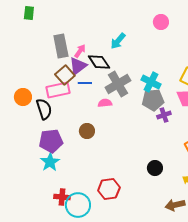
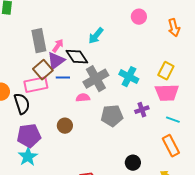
gray pentagon: (153, 100) -> (112, 116), moved

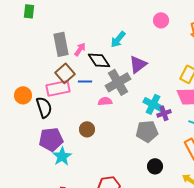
purple triangle: (56, 61) -> (138, 64), moved
cyan cross: (129, 77) -> (153, 104), moved
gray pentagon: (112, 116) -> (147, 131), moved
cyan star: (28, 157) -> (62, 156), moved

